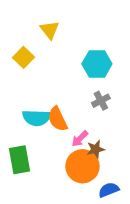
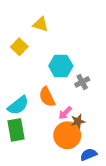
yellow triangle: (50, 30) -> (41, 24), turned -35
cyan hexagon: (97, 64) -> (61, 66), moved
cyan semicircle: (37, 118) -> (18, 105), moved, turned -40

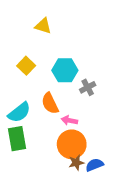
yellow square: (19, 47) -> (26, 66), moved
pink arrow: (65, 113) -> (69, 120), turned 56
brown star: (78, 121) -> (76, 163), moved

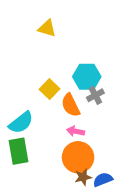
yellow square: (26, 66) -> (49, 89), moved
cyan hexagon: (65, 70) -> (87, 77), moved
orange semicircle: (50, 103) -> (71, 105), moved

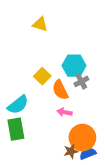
orange circle: (78, 157) -> (82, 138), moved

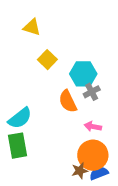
yellow triangle: (40, 24) -> (32, 27), moved
yellow square: (42, 76) -> (47, 60), moved
pink arrow: (64, 112) -> (93, 126), moved

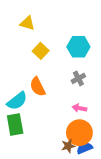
cyan hexagon: (83, 74) -> (78, 47), moved
orange semicircle: (68, 101) -> (38, 87), moved

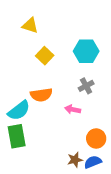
orange semicircle: (38, 87) -> (41, 95), turned -72
pink arrow: (79, 108) -> (73, 109), moved
orange circle: (79, 133) -> (96, 138), moved, size x0.7

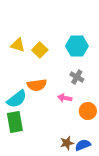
yellow triangle: (30, 25) -> (18, 45), moved
gray cross: (86, 86) -> (77, 77), turned -32
orange circle: (96, 138) -> (88, 111), moved

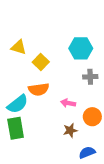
yellow square: (40, 50) -> (41, 62), moved
gray cross: (77, 77) -> (90, 77), moved, turned -32
brown star: (67, 143) -> (70, 130), moved

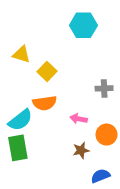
cyan hexagon: (81, 48) -> (83, 25), moved

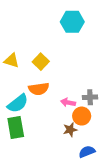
yellow triangle: (22, 54) -> (12, 61), moved
gray cross: (104, 88) -> (90, 97), moved
orange circle: (107, 135) -> (82, 116), moved

